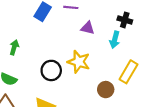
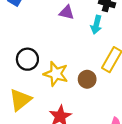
yellow star: (79, 62) -> (56, 74), moved

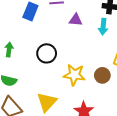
black circle: (27, 59) -> (47, 53), moved

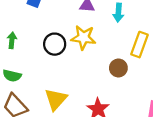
yellow star: (74, 75) -> (83, 38), moved

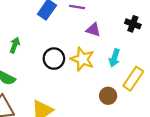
cyan arrow: (118, 13) -> (114, 58), moved

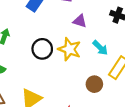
cyan arrow: (114, 58) -> (100, 48), turned -63

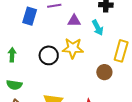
cyan arrow: (100, 48) -> (98, 28), moved, turned 35

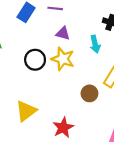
purple triangle: (74, 21) -> (63, 33), moved

